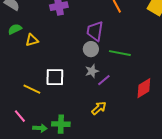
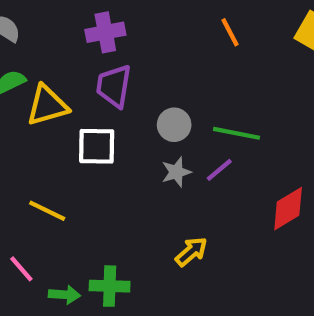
purple trapezoid: (95, 31) -> (114, 86), moved
yellow triangle: (32, 40) -> (47, 105), size x1.5
white square: (55, 77) -> (97, 146), moved
purple line: (104, 80) -> (219, 170), moved

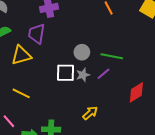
purple trapezoid: (114, 86) -> (37, 34), moved
yellow triangle: (47, 105) -> (21, 55), moved
white square: (97, 146) -> (65, 73), moved

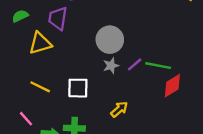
gray circle: (82, 52) -> (110, 40), size x1.5
green line: (112, 56) -> (158, 66), moved
white square: (65, 73) -> (78, 88), moved

